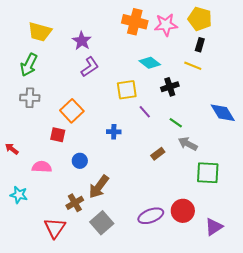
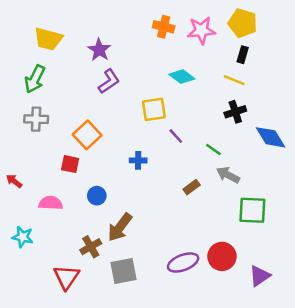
orange cross: (135, 22) -> (164, 27), size x0.7
black cross: (170, 87) -> (235, 112), moved
gray square: (102, 223) -> (124, 271), turned 30

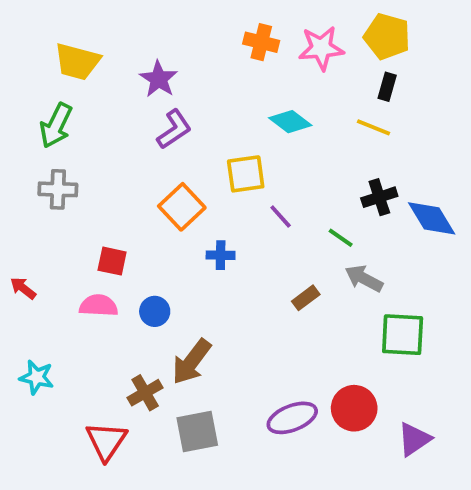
black cross: (235, 112) -> (379, 197), moved
orange square: (87, 135) -> (182, 207), moved
pink semicircle: (51, 203) -> (99, 306), moved

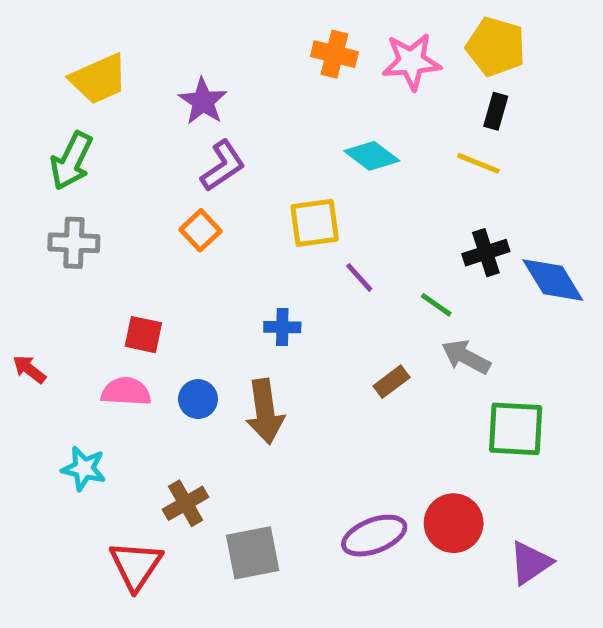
yellow trapezoid: (77, 62) -> (99, 79), turned -39
orange square: (182, 207) -> (200, 230), moved, size x0.7
brown arrow: (192, 362) -> (265, 411), moved, turned -45
cyan star: (37, 377) -> (84, 469), moved

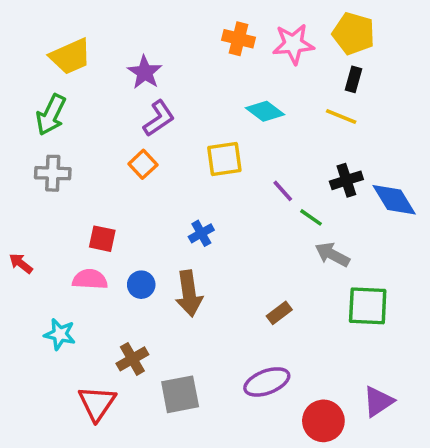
purple line: (359, 277) -> (283, 191), moved
blue cross: (282, 327) -> (201, 233), turned -30
brown rectangle: (392, 382) -> (279, 313), moved
red circle: (454, 523) -> (323, 421), moved

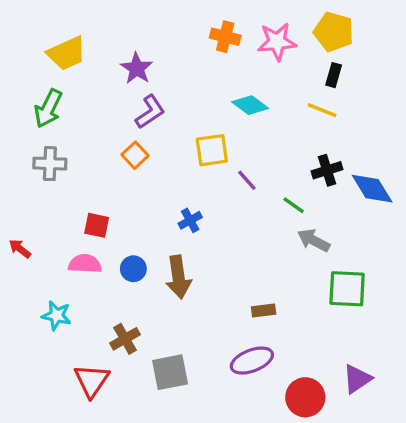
purple line: (283, 191) -> (247, 180), moved
brown rectangle: (279, 313) -> (264, 310), moved, turned 30

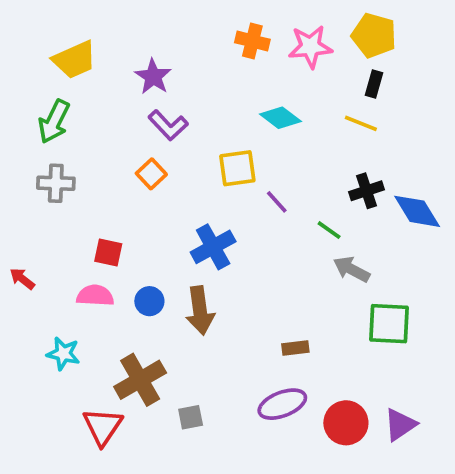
purple L-shape: (150, 112) -> (168, 125), turned 81
blue cross: (190, 220) -> (213, 247), size x1.6
brown cross: (125, 339) -> (140, 380), size x1.5
gray square: (170, 372) -> (191, 417), size x0.6
red circle: (305, 397) -> (346, 423), moved

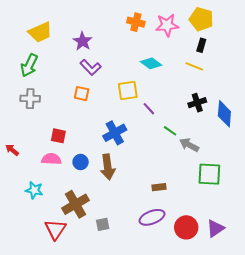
orange square: (151, 174) -> (82, 94), turned -35
blue diamond: (417, 211) -> (224, 114), turned 36
green line: (329, 230) -> (170, 131), moved

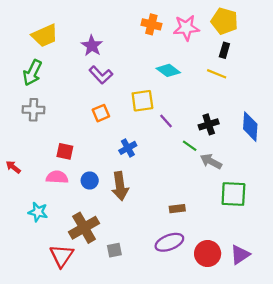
orange square: (82, 94) -> (101, 113), moved, turned -35
black cross: (197, 103) -> (209, 124), moved
blue cross: (115, 133) -> (128, 148), size x0.7

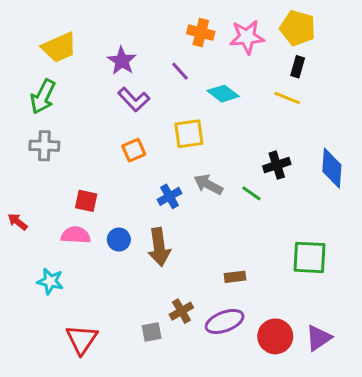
purple line: (166, 121) -> (180, 71), moved
gray arrow: (211, 161) -> (208, 184), moved
brown cross: (84, 228) -> (181, 311), moved, size x0.6

